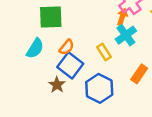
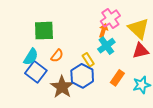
blue square: (70, 65) -> (36, 72), moved
brown star: (57, 85) -> (62, 87), moved, size x1.6
blue hexagon: (99, 88) -> (82, 76), moved

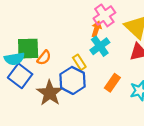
green square: (44, 31) -> (28, 49), moved
cyan semicircle: (31, 57) -> (14, 59), turned 48

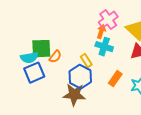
cyan cross: (100, 46) -> (104, 47), turned -36
blue square: (20, 76) -> (34, 73), turned 30
brown star: (50, 93) -> (74, 95), moved, turned -30

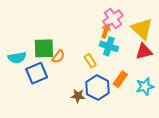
cyan semicircle: (29, 58) -> (17, 58), moved
blue hexagon: (80, 77) -> (97, 88), moved
brown star: (74, 95) -> (78, 96), size x0.6

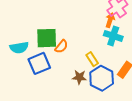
yellow rectangle: (90, 61) -> (92, 59), moved
brown star: (78, 96) -> (79, 77), moved

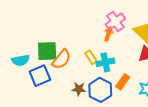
cyan cross: (113, 36) -> (105, 62), moved, turned -30
orange semicircle: (61, 47) -> (61, 59), size x1.5
yellow rectangle: (92, 59) -> (91, 57), moved

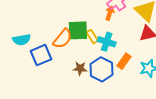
green square: (47, 51) -> (78, 30), moved
cyan cross: (105, 62) -> (107, 42), turned 30

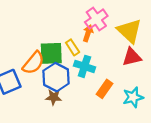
yellow rectangle: (92, 37) -> (73, 47), moved
blue hexagon: (101, 69) -> (56, 77), moved

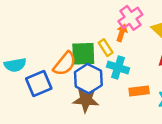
orange rectangle: (105, 89) -> (139, 91), turned 48
brown star: (54, 97) -> (86, 100), size x1.5

